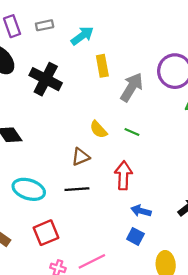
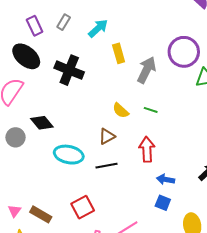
gray rectangle: (45, 25) -> (64, 22), turned -42
cyan ellipse: (29, 189) -> (69, 155), moved

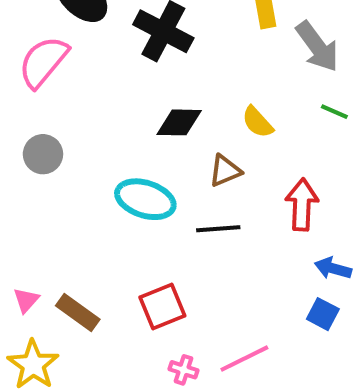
gray arrow: (147, 70) -> (317, 47), turned 112
green line: (151, 110) -> (334, 112), moved
black diamond: (42, 123) -> (179, 122), moved, turned -55

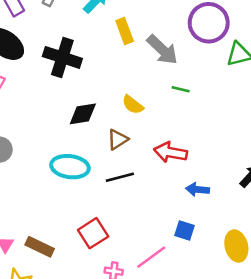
red arrow: (302, 205) -> (170, 152), turned -72
blue square: (323, 314) -> (185, 230), moved

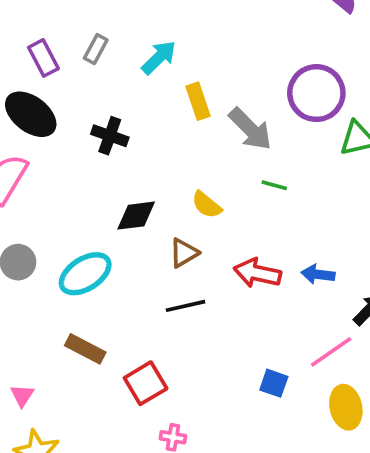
black cross: (62, 57) -> (110, 136), size x0.7
cyan ellipse: (70, 167) -> (85, 274), moved, turned -42
blue arrow: (198, 189) -> (318, 274), moved
brown rectangle: (40, 247) -> (85, 349), moved
pink line: (151, 257) -> (331, 352), moved

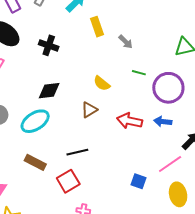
purple circle: (316, 93) -> (168, 88), moved
gray arrow: (250, 129) -> (126, 42), size x0.6
black diamond: (136, 216) -> (49, 91), moved
black line: (185, 306) -> (77, 152), moved

